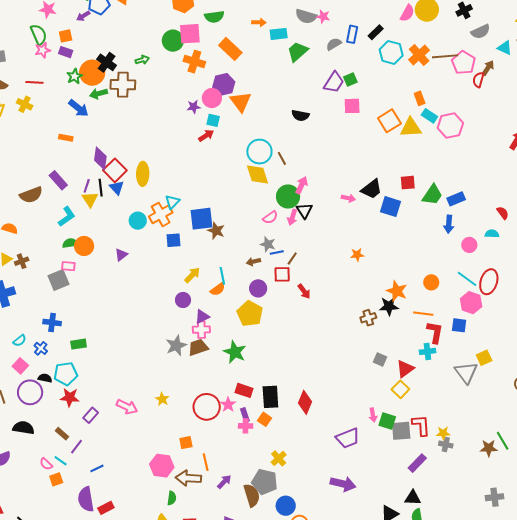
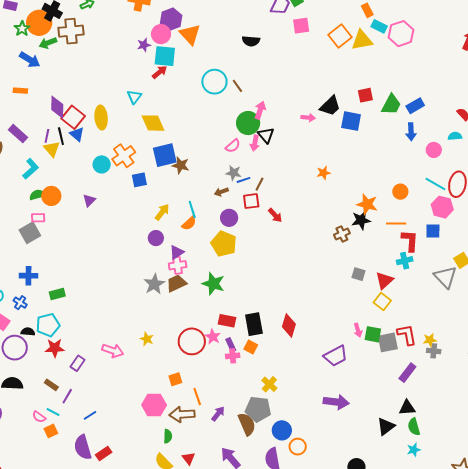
cyan square: (213, 120) -> (165, 56), size x1.6
yellow diamond: (258, 174) -> (153, 123), moved
cyan triangle: (172, 202) -> (134, 97), moved

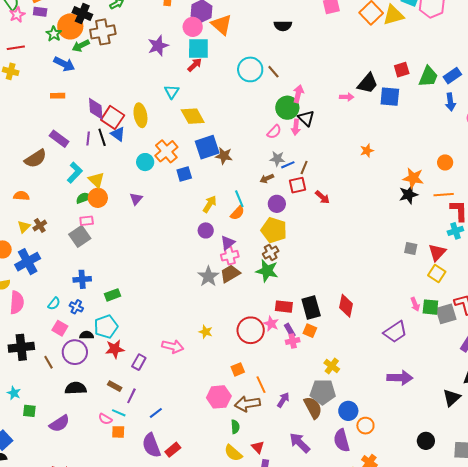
purple star: (144, 45) -> (158, 46), moved, size x1.5
yellow triangle: (52, 149) -> (96, 180), moved
brown cross: (342, 234) -> (271, 252), moved
orange square: (51, 431) -> (118, 432), turned 32

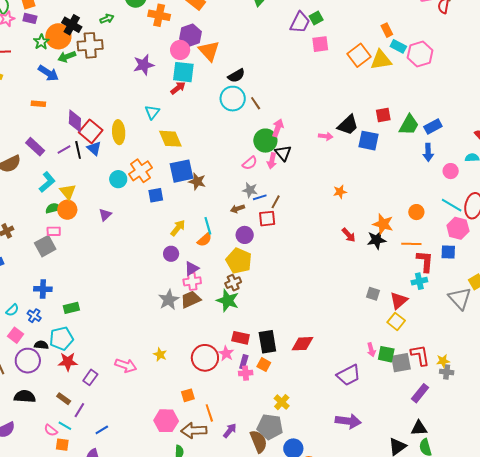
black semicircle: (283, 26) -> (236, 76), moved, turned -36
purple line: (88, 138) -> (64, 150), turned 48
red arrow: (322, 197) -> (349, 235), moved
red diamond: (346, 306) -> (302, 344), turned 70
purple rectangle: (290, 330) -> (244, 362), turned 40

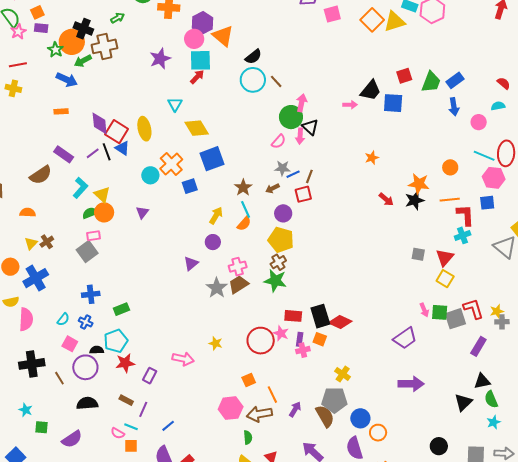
brown star: (197, 182) -> (243, 188), moved, turned 30
purple triangle: (192, 268) -> (191, 263), moved
red diamond: (302, 344) -> (340, 322), moved, turned 35

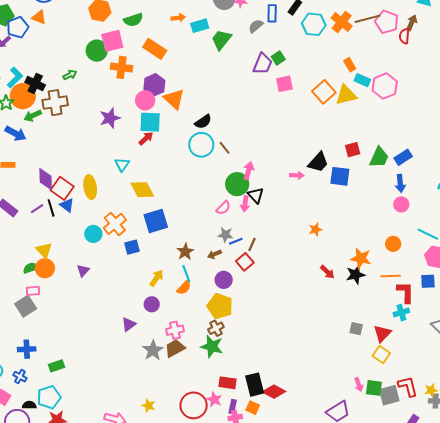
pink circle: (479, 122) -> (401, 204), moved
cyan L-shape: (80, 188) -> (15, 77), moved
red square: (303, 194) -> (245, 262), turned -30

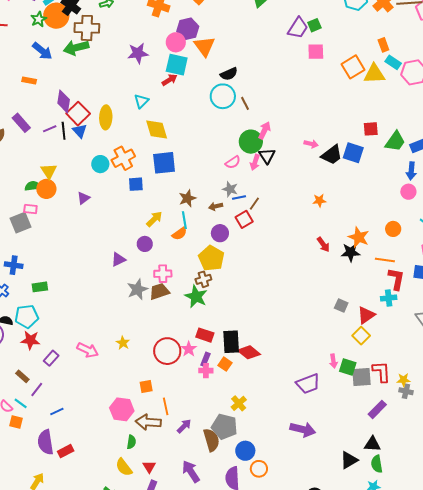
green arrow: (33, 116) -> (76, 48), moved, size x1.4
black trapezoid: (318, 162) -> (332, 155), moved

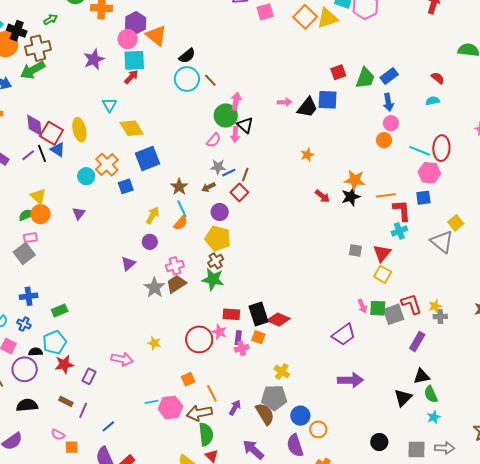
orange circle: (393, 229) -> (384, 140), moved
cyan line: (21, 403) -> (152, 402), moved, turned -32
green semicircle: (131, 442) -> (206, 434), moved, size x1.6

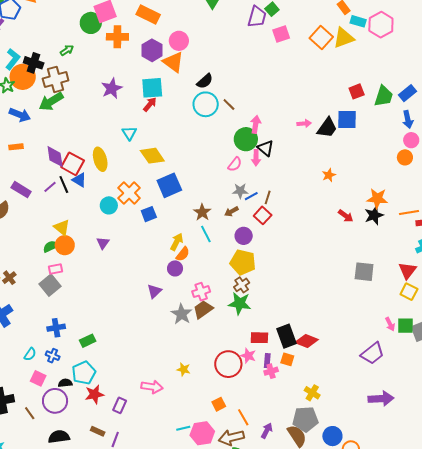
pink circle: (128, 39) -> (179, 41), moved
orange semicircle: (181, 223) -> (183, 254), moved
gray square: (355, 250) -> (364, 272), moved, size x1.5

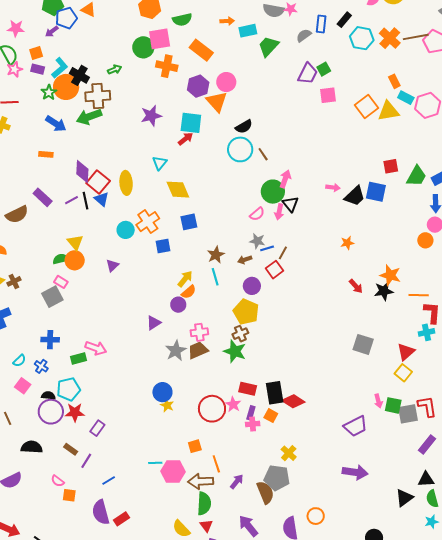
blue square: (169, 185) -> (189, 222), size x0.7
pink rectangle: (55, 269) -> (61, 282), turned 32
pink arrow: (152, 387) -> (96, 348), moved
purple circle: (55, 401) -> (51, 412), moved
blue circle: (332, 436) -> (162, 392), moved

